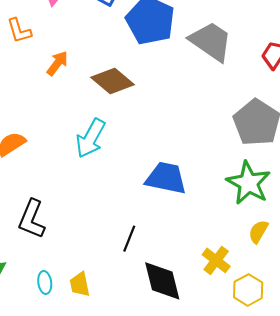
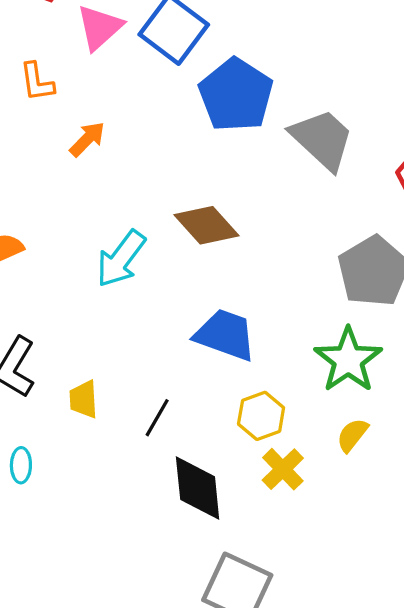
brown diamond: (113, 81) -> (207, 225), moved
yellow trapezoid: (80, 284) -> (84, 399), moved
yellow hexagon: (248, 290) -> (261, 416), moved

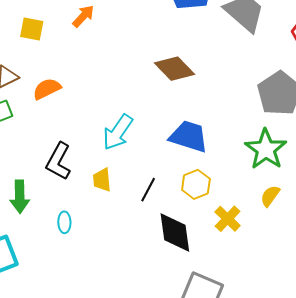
orange arrow: (87, 139) -> (83, 16), moved
cyan arrow: (121, 259) -> (118, 132), moved
yellow hexagon: (261, 416) -> (196, 184), moved

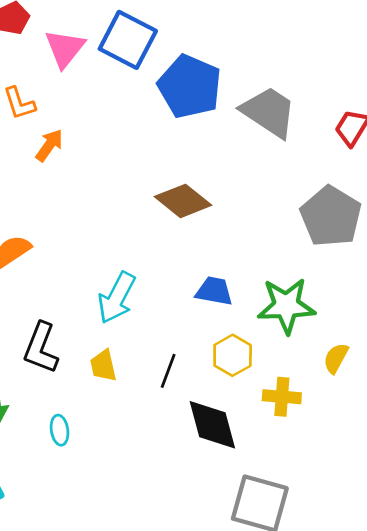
blue trapezoid: (189, 136) -> (214, 291), size x0.7
green star: (266, 149) -> (286, 306), moved, turned -30
yellow cross: (228, 219) -> (282, 397), turned -32

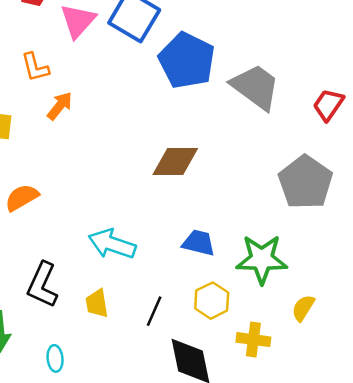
brown diamond: (183, 201) -> (175, 162), turned -42
cyan arrow: (117, 298) -> (112, 244), turned 78

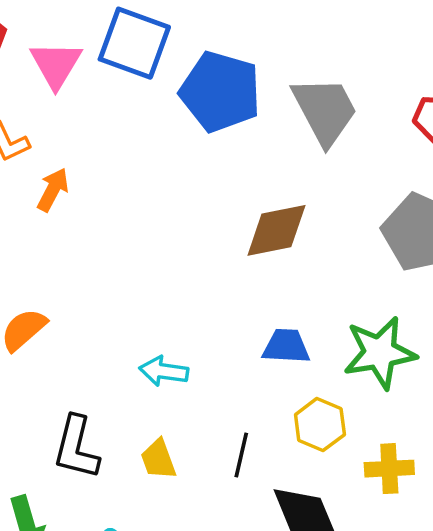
gray trapezoid: (256, 87) -> (325, 111), turned 36
brown diamond: (175, 162) -> (276, 230), moved
cyan arrow: (112, 244) -> (164, 371), size x0.7

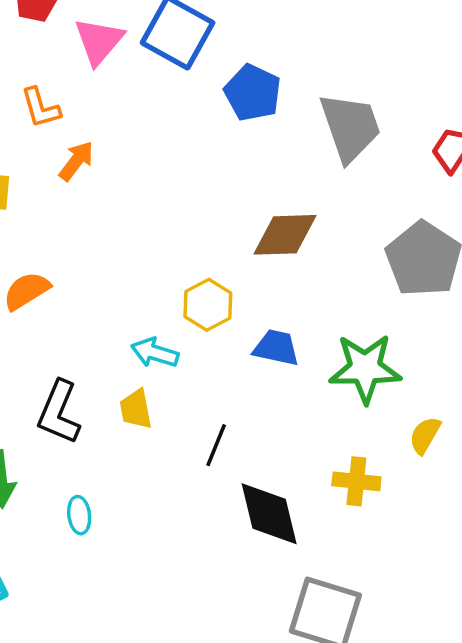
blue pentagon: (220, 92) -> (253, 93), size x0.7
yellow hexagon: (320, 425) -> (208, 305), moved
yellow trapezoid: (158, 459) -> (136, 409), moved

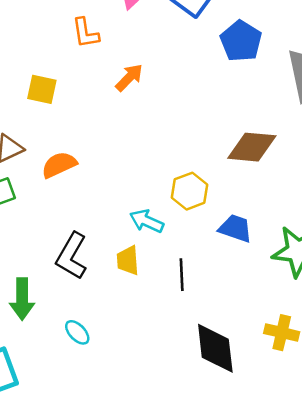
orange arrow: (76, 161) -> (129, 78), moved
black line: (216, 445) -> (182, 275), moved, turned -32
cyan ellipse: (79, 515) -> (77, 332), turned -44

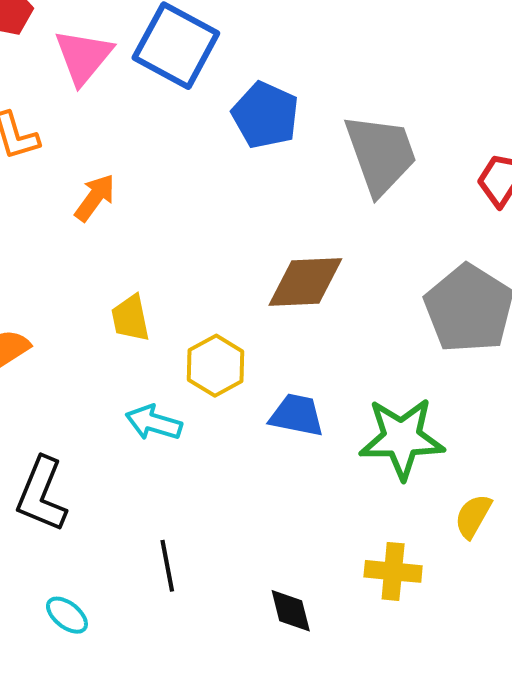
yellow trapezoid: (128, 260) -> (130, 318), moved
black line: (182, 275) -> (167, 566), moved
black diamond: (215, 348) -> (291, 611), size x0.6

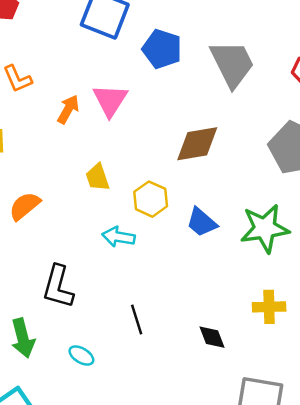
pink triangle: (83, 57) -> (110, 100), moved
blue trapezoid: (297, 415) -> (202, 222), turned -144

